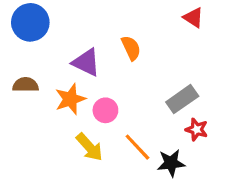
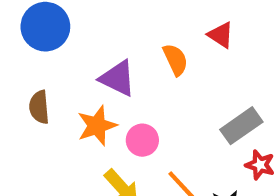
red triangle: (193, 18) -> (221, 35), moved
brown semicircle: (26, 85) -> (39, 107), turned -95

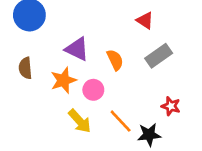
orange semicircle: (175, 60) -> (115, 60), moved
gray rectangle: (241, 126) -> (159, 56), moved

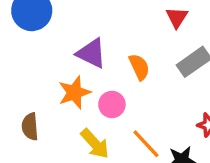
red triangle: (145, 20) -> (177, 17), turned 30
brown semicircle: (25, 68) -> (30, 127), moved

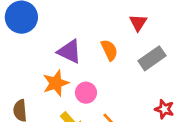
orange semicircle: (139, 67) -> (109, 50), moved

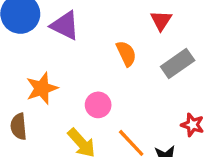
purple triangle: (69, 51) -> (65, 25), moved
orange star: (56, 83) -> (42, 88), moved

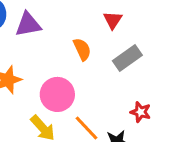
purple triangle: (65, 25) -> (28, 24), turned -36
pink circle: (98, 105) -> (57, 94), size x1.5

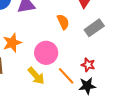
red star: (141, 112) -> (88, 65), moved

